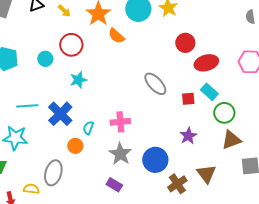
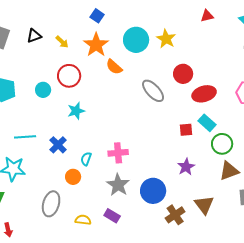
gray ellipse: (155, 84) -> (153, 91), moved
blue cross: (60, 114) -> (58, 145), size x0.7
yellow semicircle: (31, 189) -> (83, 220), moved

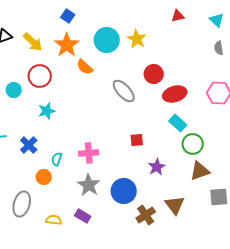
yellow arrow: (62, 42) -> (33, 42), size x1.5
red square: (186, 130) -> (137, 140), moved

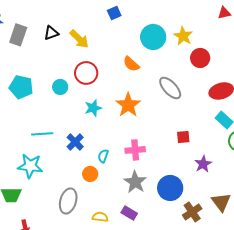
blue square: (68, 16) -> (114, 13), turned 32
orange star: (67, 45) -> (128, 105), moved
red circle: (154, 74) -> (200, 58), moved

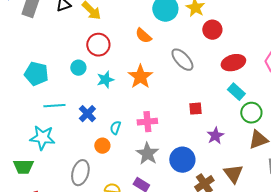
cyan pentagon: (21, 87) -> (36, 74), moved
cyan circle: (60, 87) -> (78, 68), moved

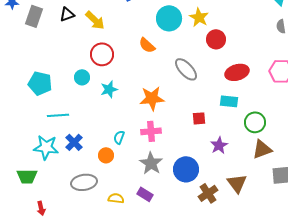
orange star: (140, 77) -> (152, 98), moved, turned 30
cyan rectangle: (236, 92) -> (229, 101), moved, turned -36
blue cross: (87, 114) -> (74, 142), moved
gray ellipse: (80, 173) -> (84, 182), turned 65

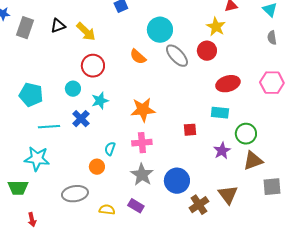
yellow star: (199, 17) -> (216, 27), moved
gray ellipse: (186, 69) -> (177, 56), moved
blue cross: (74, 142) -> (81, 119), moved
purple star: (219, 145) -> (222, 151), moved

